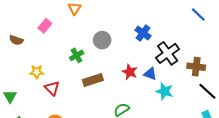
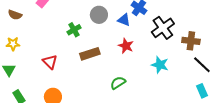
yellow star: (37, 72) -> (13, 44), moved
blue triangle: (150, 74) -> (124, 20), moved

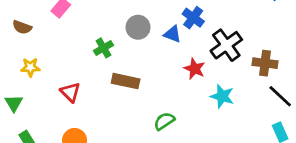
yellow star: (13, 44) -> (30, 67), moved
red star: (126, 46) -> (195, 69), moved
brown rectangle: (90, 54) -> (126, 81), turned 30

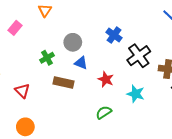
blue triangle: (173, 34) -> (81, 63), moved
red star: (195, 69) -> (106, 79), moved
green semicircle: (164, 121) -> (104, 112), moved

